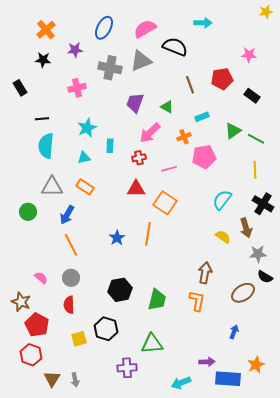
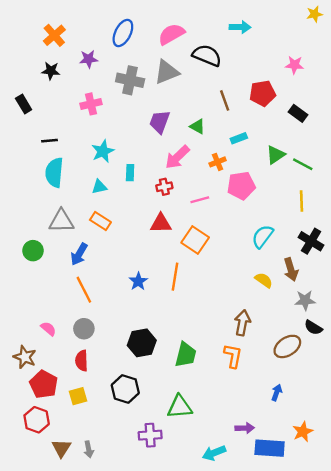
yellow square: (79, 339) -> (78, 396), moved

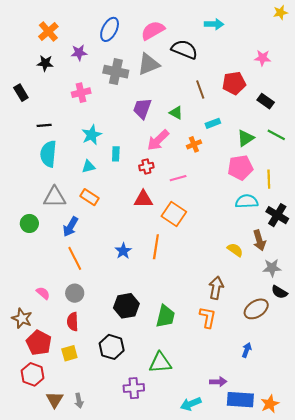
green line: (303, 164) -> (276, 135), moved
pink pentagon: (241, 186) -> (240, 168), moved
cyan semicircle: (262, 236) -> (247, 201), moved, turned 50
orange star: (303, 432) -> (270, 404), moved

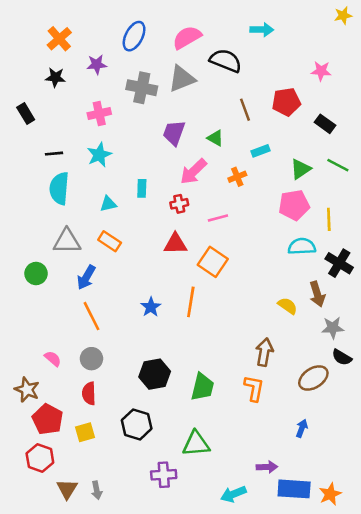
cyan star: (92, 135) -> (99, 155), moved

